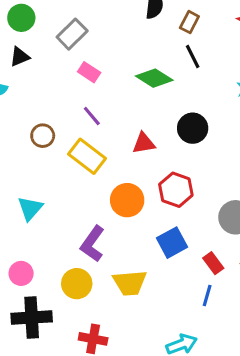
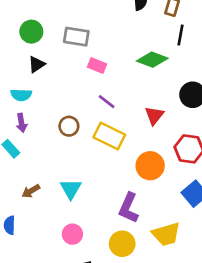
gray rectangle: (72, 34) -> (76, 37), turned 65
black line: (193, 56) -> (181, 35), turned 48
red triangle: (144, 143) -> (154, 115), turned -30
pink circle: (21, 273) -> (72, 234), moved

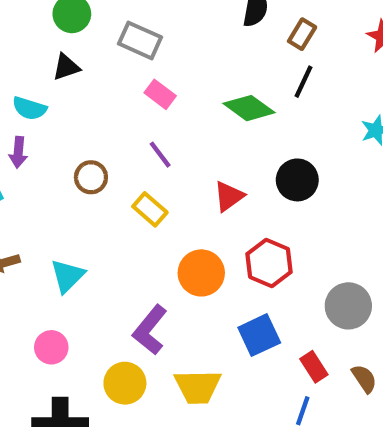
yellow rectangle: (109, 136) -> (150, 209), size x0.7

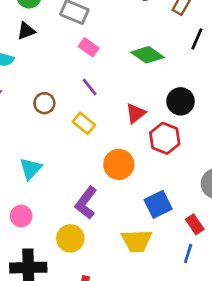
black line: (303, 82) -> (197, 39), moved
red hexagon: (269, 263) -> (165, 138), moved
yellow trapezoid: (198, 387) -> (137, 241), moved

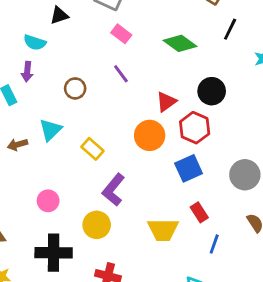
yellow rectangle: (84, 123) -> (92, 149), moved
orange circle: (119, 164) -> (150, 135), moved
cyan triangle: (31, 169) -> (50, 130), moved
blue square: (158, 204) -> (189, 168), moved
red rectangle: (195, 224) -> (199, 212), moved

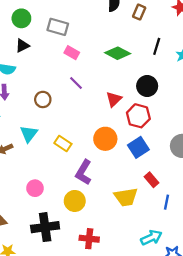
black line: (230, 29) -> (157, 46), moved
orange circle: (150, 135) -> (105, 139), moved

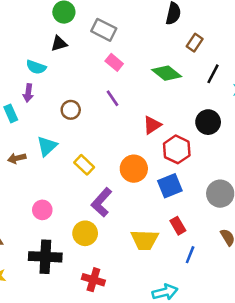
brown rectangle: (139, 12) -> (195, 43), moved
black circle: (147, 86) -> (208, 122), moved

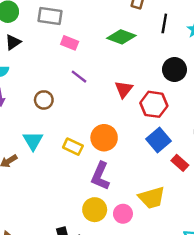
orange circle: (134, 169) -> (104, 138), moved
pink circle: (42, 210) -> (123, 214), moved
red rectangle: (178, 226) -> (180, 163), moved

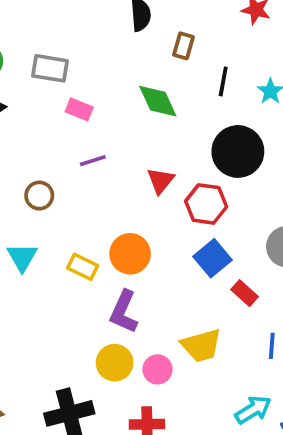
green diamond: (121, 37) -> (158, 101), turned 44
black circle: (174, 70) -> (238, 151), size x1.4
purple line: (79, 77) -> (93, 161), turned -56

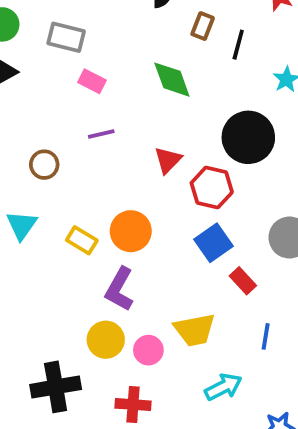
black line: (223, 81) -> (238, 45), moved
cyan arrow: (253, 410) -> (223, 387), moved

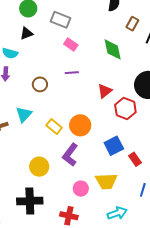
blue square: (214, 243) -> (114, 146), moved
yellow circle: (106, 340) -> (39, 167), moved

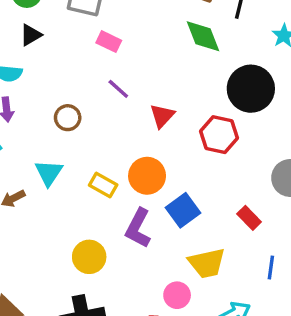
green diamond: (113, 49) -> (203, 36), moved
purple line: (72, 73) -> (118, 89), turned 56
red triangle: (105, 91) -> (162, 116), moved
blue square: (114, 146) -> (183, 210), moved
pink circle: (81, 189) -> (177, 295), moved

